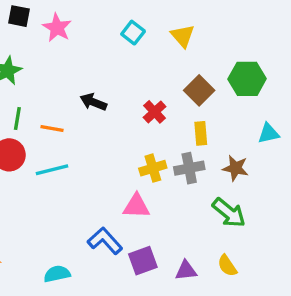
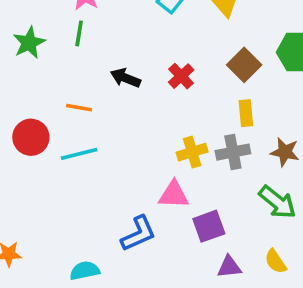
red cross: (155, 112) -> (181, 76), moved
green line: (17, 119) -> (79, 33), moved
blue L-shape: (105, 241) -> (138, 234), turned 108
purple square: (143, 261) -> (209, 226), moved

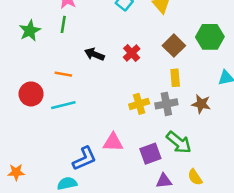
pink triangle: (174, 195) -> (113, 142), moved
green arrow: (277, 202) -> (179, 142), moved
blue L-shape: (138, 234) -> (84, 159), moved

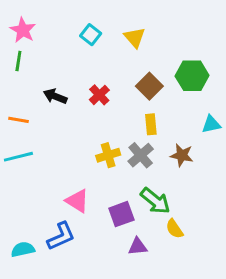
gray cross: (166, 104) -> (141, 155), turned -30
pink triangle: (113, 142) -> (77, 201), turned 30
blue L-shape: (84, 159) -> (61, 236), moved
yellow semicircle: (195, 177) -> (174, 229), moved

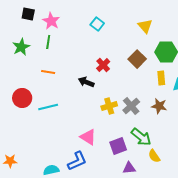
yellow triangle: (135, 37) -> (145, 26), moved
black arrow: (55, 96) -> (86, 82), moved
orange line: (18, 120) -> (48, 72), moved
yellow rectangle: (151, 124) -> (161, 78), moved

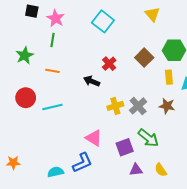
cyan square: (97, 24) -> (103, 21), size x1.5
yellow triangle: (145, 26) -> (152, 14), moved
green star: (21, 47) -> (25, 55), moved
yellow semicircle: (154, 156) -> (161, 170), moved

